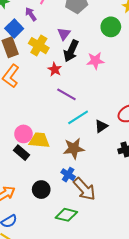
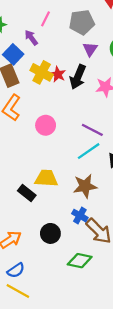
purple triangle: (64, 34) -> (90, 49), moved
red star: (55, 69) -> (58, 74), moved
purple line: (66, 94) -> (92, 130), moved
pink circle: (23, 134) -> (46, 125), moved

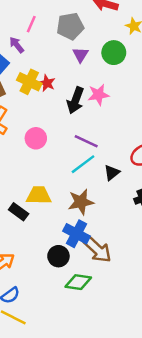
black arrow: (78, 77) -> (75, 100), moved
blue cross: (80, 216) -> (77, 234), size x1.5
black circle: (50, 233) -> (58, 256), moved

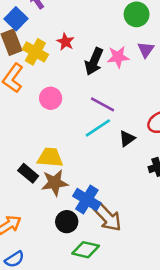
purple triangle: (80, 55) -> (146, 50), moved
yellow cross: (29, 82) -> (35, 52), moved
brown star: (81, 202) -> (55, 183), moved

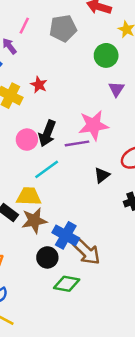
pink star: (118, 57) -> (93, 125), moved, size x1.4
black arrow: (94, 61) -> (47, 133), moved
purple line: (102, 104) -> (77, 143), turned -35
cyan line: (98, 128) -> (47, 169), moved

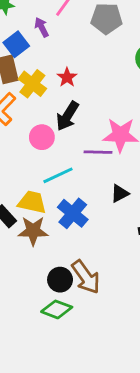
black arrow: (47, 133) -> (67, 116), moved
blue cross: (66, 235) -> (73, 213), moved
black circle: (47, 257) -> (60, 280), moved

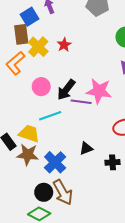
black arrow: (67, 116) -> (66, 90), moved
black triangle: (120, 193) -> (86, 148), moved
blue cross: (73, 213) -> (55, 162), moved

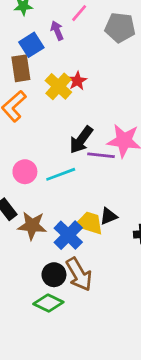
yellow cross: (38, 47) -> (58, 86), moved
pink circle: (41, 87) -> (25, 172), moved
yellow trapezoid: (29, 134) -> (89, 223), moved

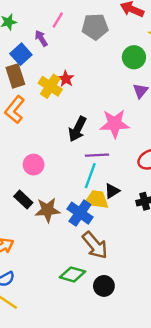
purple line: (101, 155) -> (97, 155), moved
cyan line: (61, 174) -> (90, 176), moved, turned -40
black circle: (54, 275) -> (104, 286), moved

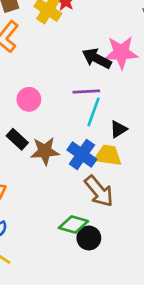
black arrow: (77, 129) -> (97, 58), moved, turned 90
purple line: (97, 155) -> (86, 91), moved
yellow trapezoid: (97, 200) -> (108, 155), moved
black circle: (104, 286) -> (89, 238), moved

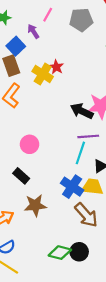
purple line: (86, 91) -> (88, 136), moved
brown star: (45, 151) -> (35, 205), moved
green diamond: (74, 225) -> (60, 253), moved

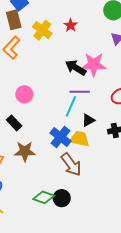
red star: (56, 67) -> (71, 25), moved

